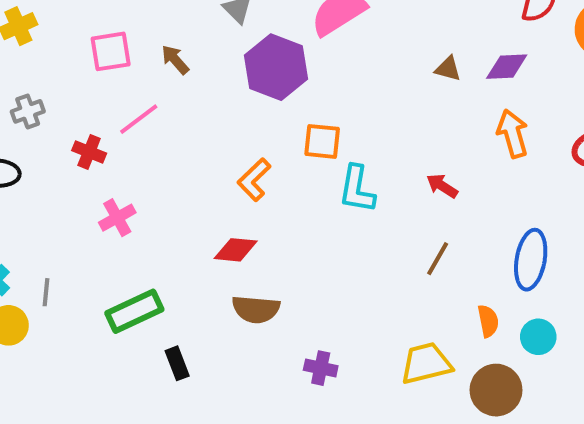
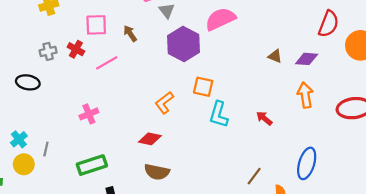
red cross: (89, 152) -> (76, 49), moved
brown line: (438, 259) -> (254, 176), moved

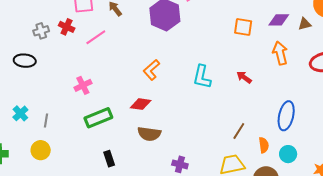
brown triangle: (275, 56) -> (305, 24), moved, turned -32
orange square: (203, 87) -> (243, 27), moved
yellow circle: (24, 164) -> (41, 150), moved
green rectangle: (92, 165) -> (98, 118), moved

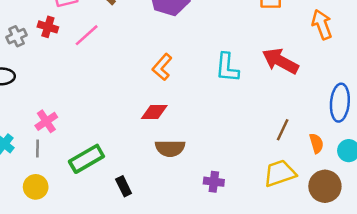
red arrow: (244, 77) -> (280, 61), size x1.8
pink cross: (83, 85) -> (46, 121), moved
green rectangle: (98, 118) -> (86, 159), moved

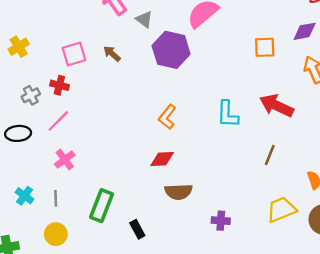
pink line: (87, 35) -> (58, 121), moved
pink cross: (46, 121) -> (65, 160), moved
brown line: (283, 130) -> (270, 155), moved
green rectangle: (86, 159) -> (102, 206), turned -36

